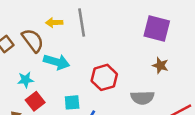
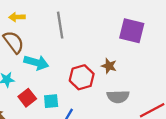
yellow arrow: (54, 23) -> (17, 17), moved
brown star: (160, 65) -> (109, 66), moved
red square: (35, 101) -> (27, 98), moved

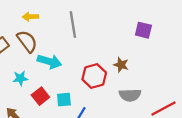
purple square: (132, 31) -> (143, 30), size x0.7

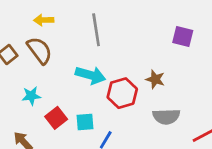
cyan arrow: (49, 61) -> (91, 75), moved

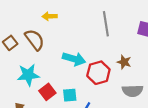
yellow arrow: (44, 20) -> (50, 16), moved
gray line: (96, 30) -> (106, 24), moved
cyan star: (31, 96) -> (28, 75), size x1.5

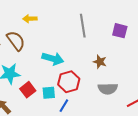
red hexagon: (98, 73) -> (69, 82), moved

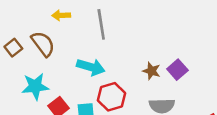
gray line: (83, 26) -> (101, 24), moved
purple square: (120, 31) -> (177, 70), moved, turned 35

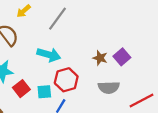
yellow arrow: (61, 15) -> (24, 11), turned -40
gray line: (101, 24) -> (57, 19), turned 45

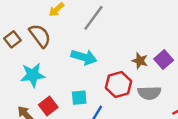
red hexagon: (66, 80) -> (118, 85), moved
red square: (21, 89) -> (48, 106), moved

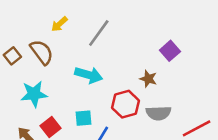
purple square: (164, 60) -> (170, 51), moved

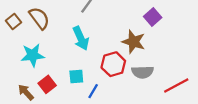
cyan arrow: (89, 75) -> (81, 38), turned 50
brown star: (148, 79) -> (134, 42), size x1.5

